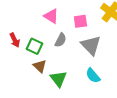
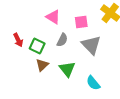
brown triangle: (40, 66) -> (42, 65), turned 32
cyan semicircle: (93, 76) -> (93, 83), moved
green triangle: (59, 79) -> (67, 69), moved

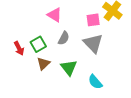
pink square: (81, 22) -> (93, 20), moved
red arrow: (18, 40) -> (19, 48), moved
green square: (37, 46) -> (38, 44), turned 35

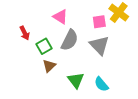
gray semicircle: (64, 38) -> (70, 40), size x1.5
red arrow: (19, 48) -> (25, 33), moved
green triangle: (69, 68) -> (76, 80), moved

